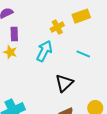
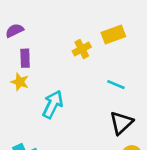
cyan arrow: (44, 51) -> (53, 104), moved
black triangle: (64, 83) -> (121, 123), moved

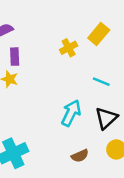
yellow rectangle: (113, 34) -> (99, 34), turned -30
cyan arrow: (53, 104) -> (71, 113), moved

